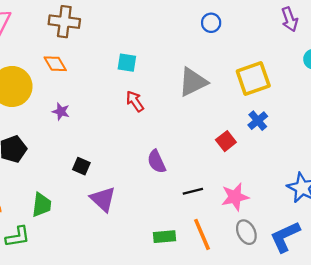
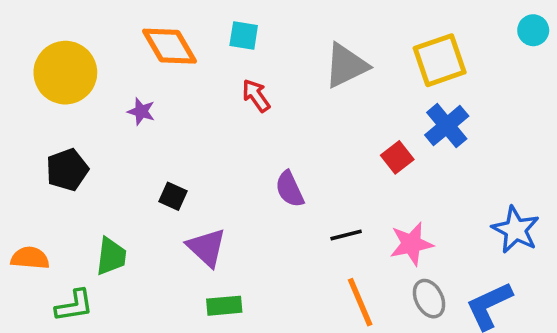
orange diamond: (55, 64) -> (169, 46), moved, size x1.5
blue cross: (258, 121) -> (447, 126), size x1.4
green rectangle: (164, 237) -> (224, 306), moved

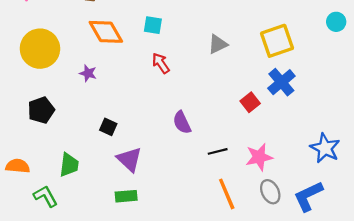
gray triangle: (346, 66) -> (218, 44), size x0.7
green L-shape: (74, 306) -> (46, 196), turned -110
green rectangle: (224, 306) -> (126, 196), moved

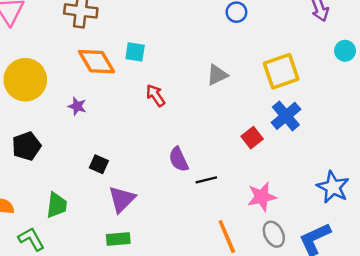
cyan square: (153, 25) -> (135, 52), moved
black line: (218, 151) -> (206, 180), moved
purple triangle: (129, 159) -> (122, 199), turned 32

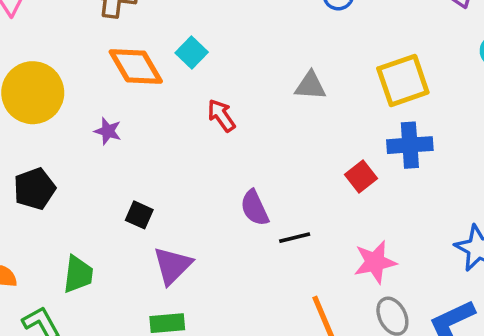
cyan square: (135, 52) -> (192, 53), turned 35
gray triangle: (217, 75) -> (310, 86), turned 30
blue cross: (286, 116) -> (410, 145), turned 36

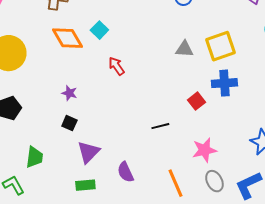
gray triangle: (310, 86) -> (184, 49), moved
purple star: (108, 131) -> (69, 93), moved
purple semicircle: (255, 208) -> (125, 172), moved
black line: (295, 238) -> (160, 126), moved

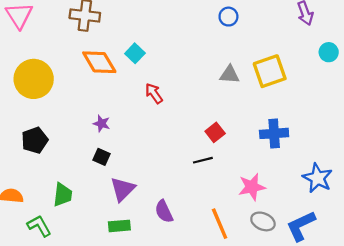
blue cross: (224, 83) -> (274, 133), moved
red square: (196, 101) -> (215, 132), moved
gray ellipse: (214, 181) -> (263, 221), turned -40

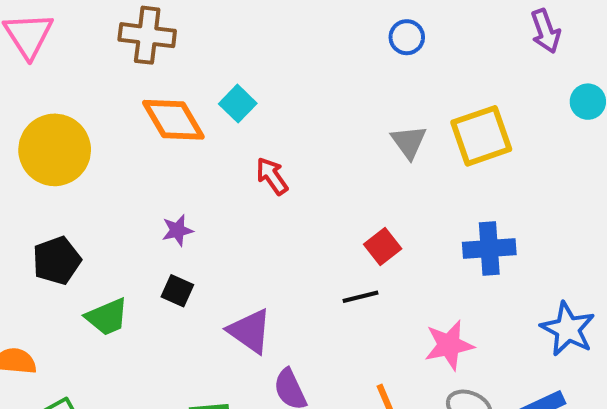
gray triangle: (230, 74) -> (409, 142), turned 50
purple star: (102, 123) -> (177, 230), turned -30
purple triangle: (123, 189) -> (250, 331), moved, turned -40
green trapezoid: (63, 195) -> (107, 317), moved, turned 60

